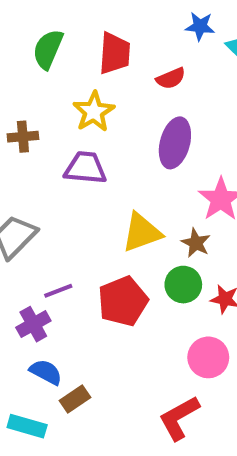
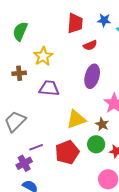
green semicircle: (48, 49) -> (20, 31), moved
red trapezoid: (115, 53) -> (75, 23), moved
yellow star: (94, 112) -> (43, 56), moved

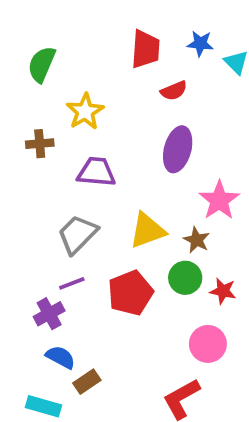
gray trapezoid: (15, 121) -> (77, 234), moved

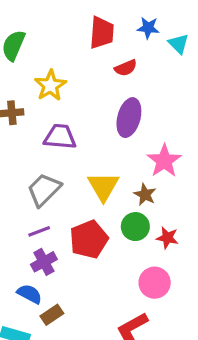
yellow triangle: (147, 231) -> (103, 186), turned -40
purple cross: (49, 314) -> (44, 262), moved

